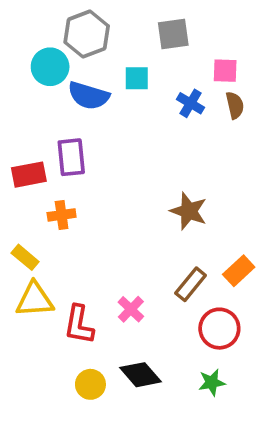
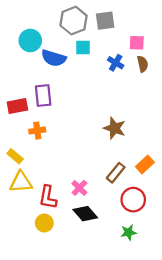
gray hexagon: (87, 34) -> (74, 21), moved
black diamond: (141, 375) -> (85, 214), moved
yellow circle: (90, 384) -> (44, 223), moved

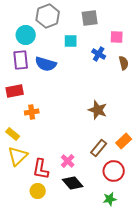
gray hexagon: (74, 21) -> (48, 16), moved
blue semicircle: (54, 58) -> (46, 64), moved
brown semicircle: (143, 64) -> (124, 63), moved
purple rectangle: (43, 95) -> (21, 60), moved
yellow triangle: (21, 182) -> (18, 156), turned -40

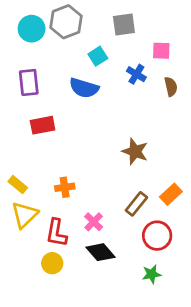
cyan circle: (26, 35) -> (32, 29), moved
cyan square: (71, 41) -> (98, 56), turned -32
blue semicircle: (46, 64) -> (84, 88), moved
red rectangle: (15, 91) -> (43, 125), moved
orange cross: (32, 112) -> (65, 187), moved

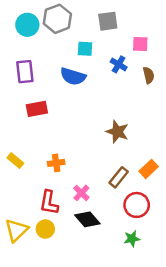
cyan square: (98, 56) -> (85, 49), turned 35
yellow triangle: (25, 215) -> (16, 230), moved

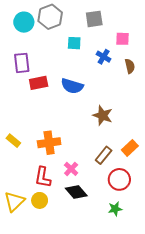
blue semicircle: (73, 76) -> (72, 86), moved
red rectangle: (37, 109) -> (39, 83), moved
orange cross: (56, 163) -> (49, 143), size x1.5

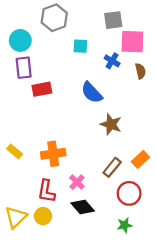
gray square: (94, 19) -> (113, 20), moved
cyan circle: (24, 22) -> (20, 40), moved
pink square: (122, 39) -> (132, 42), size x1.6
blue semicircle: (72, 86) -> (92, 93), moved, turned 30

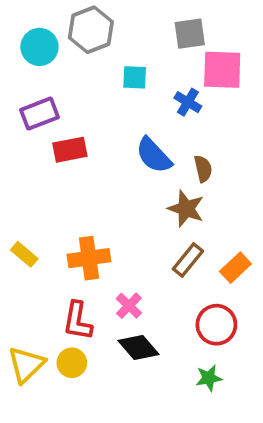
cyan circle: (20, 40) -> (39, 47), moved
purple rectangle: (24, 68) -> (39, 114), turned 75
brown semicircle: (140, 71) -> (203, 169), moved
brown rectangle: (112, 167) -> (188, 260), moved

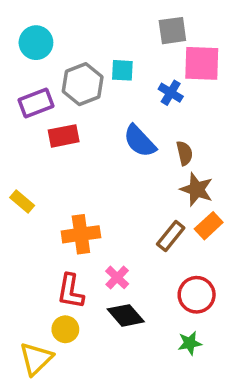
gray hexagon: (91, 30) -> (83, 84), moved
brown star: (186, 209) -> (197, 189), moved
yellow rectangle: (24, 254) -> (22, 201), moved
orange rectangle: (235, 268) -> (209, 226), moved
yellow triangle: (26, 365) -> (36, 359), moved

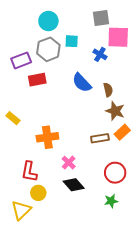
cyan circle: (36, 43) -> (48, 21), moved
brown rectangle: (171, 236) -> (100, 138), turned 42
red L-shape: (71, 291) -> (29, 172), moved

